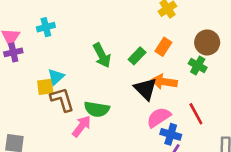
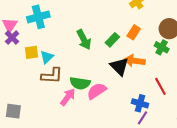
cyan cross: (46, 27) -> (38, 17), size x1.5
purple cross: (13, 52) -> (12, 38), turned -32
yellow square: (45, 87) -> (31, 52), moved
brown L-shape: (62, 100) -> (52, 76), turned 110
pink semicircle: (159, 117) -> (97, 91), moved

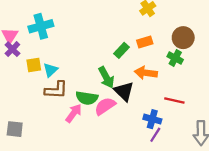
orange rectangle: (134, 32) -> (145, 42), turned 40
green arrow: (84, 40) -> (106, 77), moved
black triangle: (119, 66) -> (124, 91), moved
red line: (160, 86) -> (174, 101), turned -48

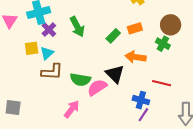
purple cross: (12, 49) -> (49, 30), moved
green arrow: (106, 77) -> (77, 27), moved
pink arrow: (74, 113) -> (72, 109), moved

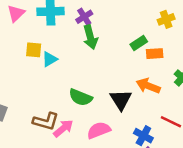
purple cross: (49, 30) -> (84, 17), moved
green rectangle: (113, 36) -> (139, 43), moved
brown L-shape: (52, 72) -> (46, 121), moved
pink semicircle: (97, 87) -> (99, 130), moved

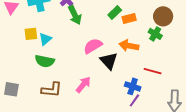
green semicircle: (81, 97) -> (45, 61), moved
pink arrow: (63, 128) -> (83, 85), moved
pink semicircle: (99, 130) -> (93, 46), moved

